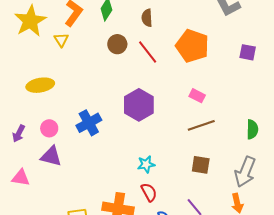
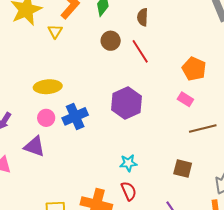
orange pentagon: (192, 46) -> (194, 69), moved, size x0.7
yellow ellipse: (40, 85) -> (48, 87), moved
brown line: (201, 125) -> (203, 128), moved
pink circle: (49, 128) -> (46, 118), moved

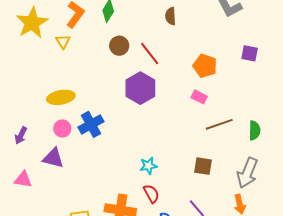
brown semicircle: (143, 17) -> (171, 16), moved
purple hexagon: (127, 103) -> (140, 88), moved

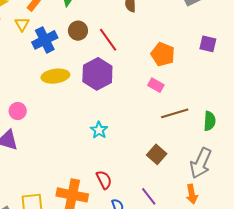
yellow ellipse: (61, 97) -> (55, 76), moved
blue cross: (91, 124) -> (45, 40), moved
cyan star: (148, 166) -> (99, 130), moved, turned -30
brown square: (203, 166) -> (157, 154), turned 30

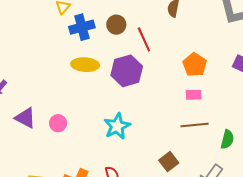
pink rectangle: (156, 85) -> (194, 95), moved, turned -42
pink circle: (18, 111) -> (58, 123), moved
cyan star: (99, 130) -> (117, 126), size x1.5

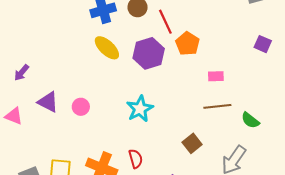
yellow ellipse: (85, 65) -> (107, 48), turned 40
orange pentagon: (195, 65) -> (188, 44), moved
green semicircle: (227, 139) -> (250, 120), turned 114

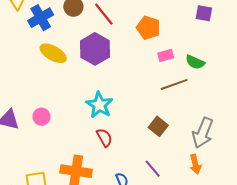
orange pentagon: (188, 44) -> (148, 28), moved
green semicircle: (250, 120) -> (195, 62), moved
red semicircle: (136, 159) -> (104, 138), moved

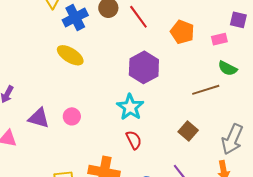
purple hexagon: (95, 49) -> (144, 67), moved
yellow ellipse: (53, 53) -> (70, 55), moved
pink rectangle: (166, 55) -> (219, 39), moved

